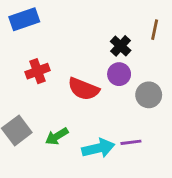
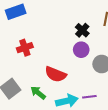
red semicircle: (83, 89) -> (56, 74), moved
green arrow: (57, 136) -> (38, 93), turned 70

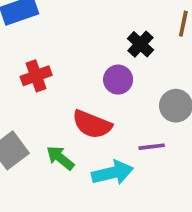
purple circle: (81, 50) -> (118, 80), moved
purple line: (89, 97) -> (152, 147), moved

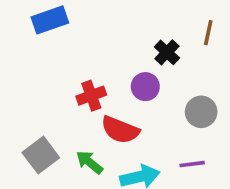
red cross: (36, 76) -> (91, 96), moved
purple line: (152, 147) -> (192, 164), moved

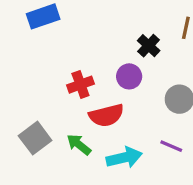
red semicircle: (120, 130) -> (106, 115), turned -36
purple line: (192, 164) -> (171, 146), turned 30

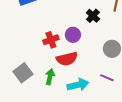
purple circle: (129, 76) -> (73, 35), moved
green arrow: (79, 145) -> (50, 77), turned 63

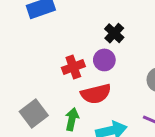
black cross: (93, 16) -> (114, 33), moved

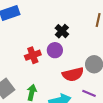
red semicircle: (96, 94) -> (73, 74), moved

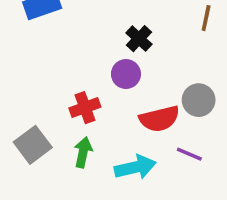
red cross: (33, 55) -> (85, 108), moved

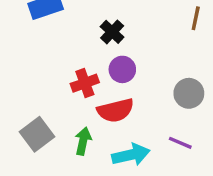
black cross: (139, 39) -> (112, 32), moved
red cross: (85, 108) -> (85, 83), moved
red semicircle: (159, 119) -> (116, 110), moved

